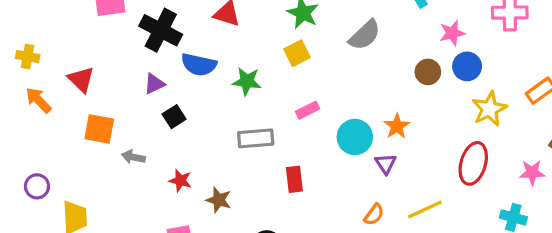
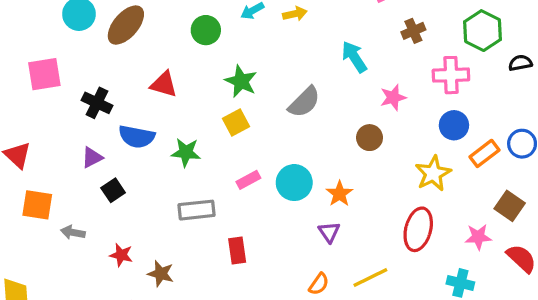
black cross: (161, 30) -> (97, 103), size x0.7
blue circle: (467, 66) -> (454, 125), moved
cyan circle: (355, 137) -> (294, 183), moved

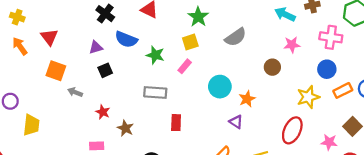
cyan arrow: (354, 57) -> (285, 14), moved, turned -42
pink rectangle: (248, 180) -> (185, 66), moved, turned -32
purple triangle: (329, 232) -> (236, 122), turned -32

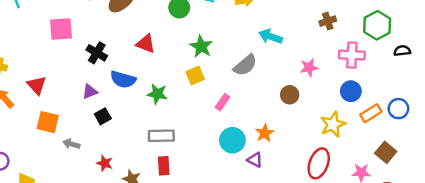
cyan arrow: (285, 14) -> (271, 37), moved
pink rectangle: (185, 66) -> (223, 102), moved
cyan circle: (220, 87) -> (232, 140), moved
red rectangle: (176, 123) -> (164, 166), moved

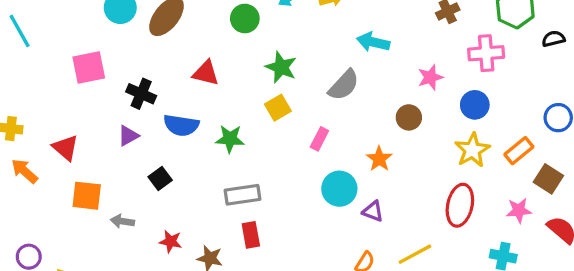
blue circle: (351, 91) -> (475, 105), moved
purple triangle: (90, 92) -> (128, 136), moved
orange rectangle: (371, 113) -> (519, 151), moved
orange star: (265, 133) -> (379, 159), moved

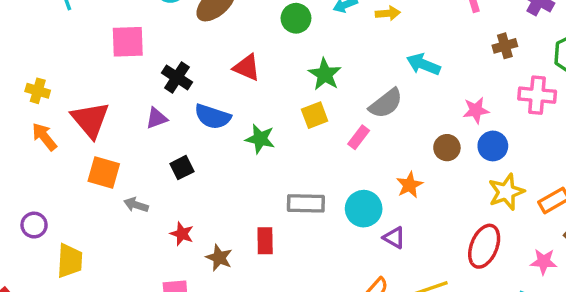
blue circle: (475, 105) -> (493, 146), moved
pink rectangle: (319, 139) -> (359, 137), moved
red triangle: (65, 148) -> (90, 120), size x1.4
gray rectangle: (242, 195) -> (306, 203), moved

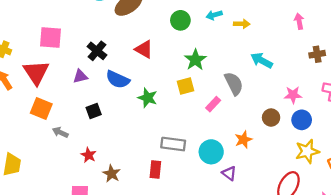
pink square: (128, 42) -> (50, 38), moved
gray semicircle: (386, 103) -> (234, 84), turned -85
red rectangle: (265, 241) -> (155, 169), moved

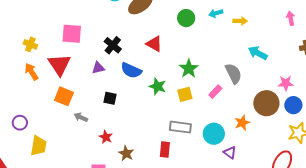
green star: (195, 60) -> (189, 69), moved
yellow square: (185, 86) -> (185, 94), moved
black square: (94, 111) -> (110, 98), turned 32
brown circle: (271, 118) -> (266, 103), size x1.6

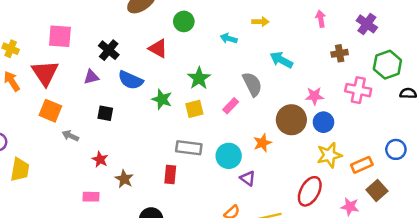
cyan arrow: (216, 13) -> (229, 38), moved, turned 32
green circle: (186, 18) -> (184, 21), moved

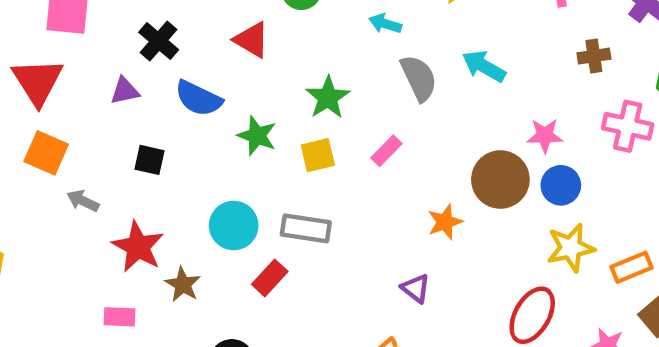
gray semicircle: (252, 84) -> (419, 78), moved
cyan circle: (229, 156) -> (234, 226), moved
red star: (100, 159) -> (138, 247), size x1.6
red rectangle: (170, 174) -> (270, 278), turned 36

